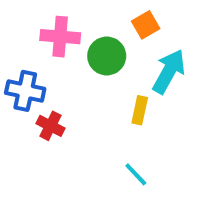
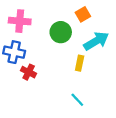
pink cross: (60, 37) -> (20, 21), moved
cyan arrow: (169, 72) -> (96, 41), turned 30

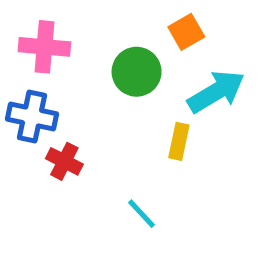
cyan line: (77, 100) -> (142, 214), moved

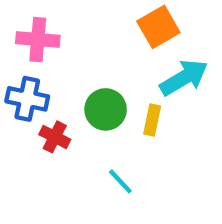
orange square: (186, 32) -> (158, 27), size x1.4
green circle: (137, 72) -> (106, 109), moved

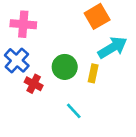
blue cross: (27, 99) -> (17, 60), turned 30

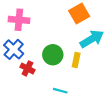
cyan line: (74, 111) -> (60, 91), turned -32

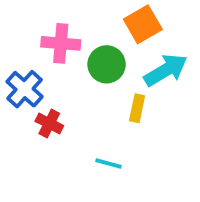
pink cross: (19, 20) -> (61, 43), moved
green circle: (53, 55) -> (107, 64), moved

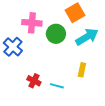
yellow rectangle: (137, 108) -> (82, 70), moved
red cross: (49, 123) -> (34, 81), moved

